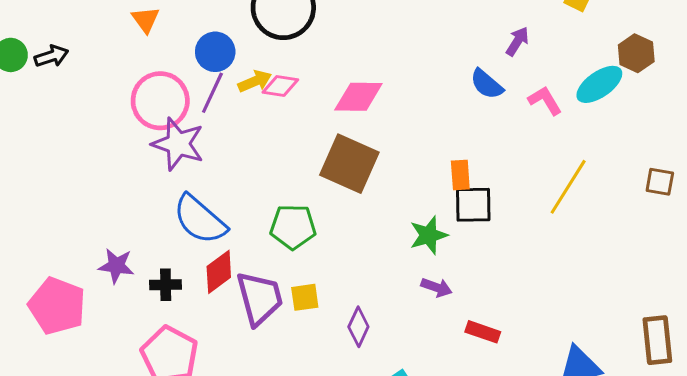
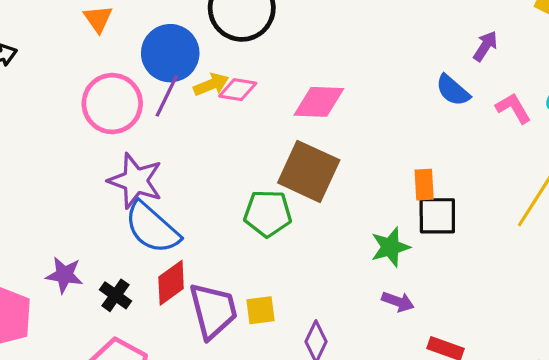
blue circle: (215, 52) -> (170, 53), size x1.4
purple star: (178, 144) -> (135, 181), moved
green pentagon: (293, 227) -> (268, 213), moved
black cross: (166, 285) -> (116, 295), turned 36

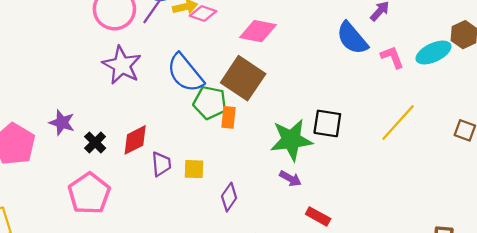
blue semicircle: (453, 90) -> (352, 38), size x1.4
orange rectangle: (424, 185) -> (229, 117), moved
blue semicircle: (152, 228) -> (185, 73), moved
green star: (390, 247) -> (291, 140), size x1.5
purple trapezoid: (213, 311) -> (161, 164), size x0.6

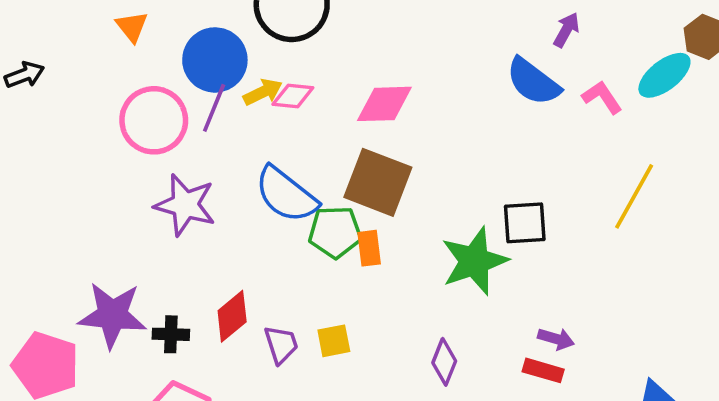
purple star: (62, 123) -> (112, 315), size x1.6
black cross: (95, 142) -> (171, 334), turned -30
purple arrow: (290, 179) -> (556, 339), moved
purple diamond: (229, 197) -> (444, 362), moved

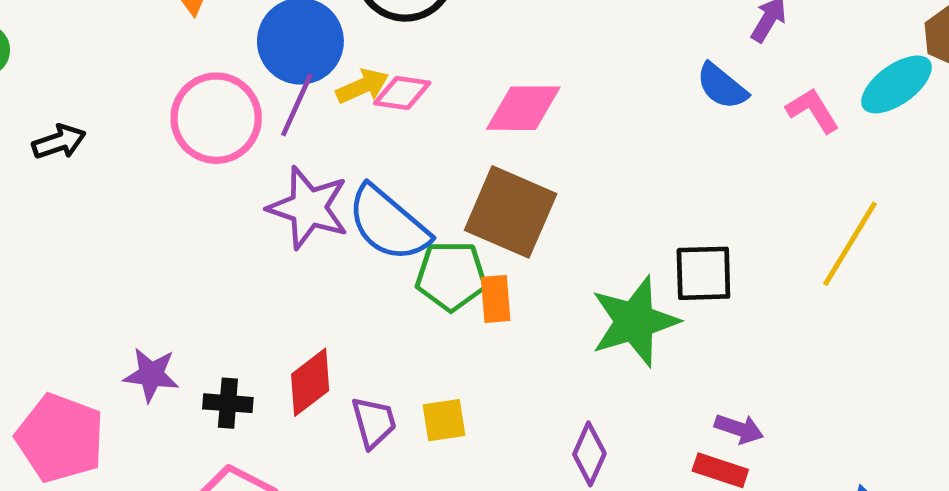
black arrow: (24, 75) -> (59, 142), moved
blue semicircle: (533, 82) -> (722, 86), size x0.7
purple star: (185, 205) -> (308, 208), moved
purple star: (112, 315) -> (151, 375), size x0.6

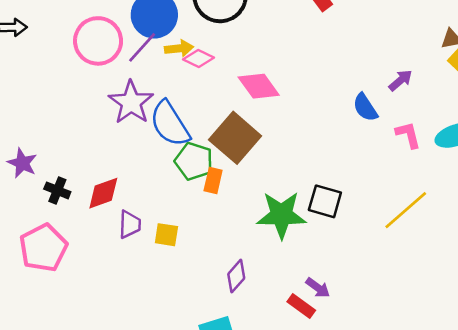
pink diamond: (523, 108) -> (259, 86), turned 36

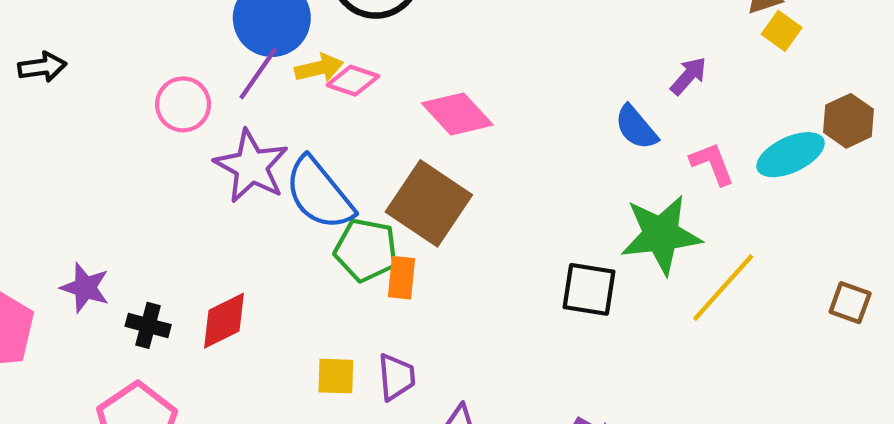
pink circle: (98, 41) -> (183, 104), moved, size x0.7
green star: (281, 215) -> (661, 235), moved
purple trapezoid: (130, 224) -> (396, 377), moved

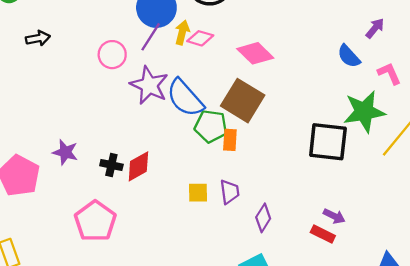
yellow arrow: (319, 68) -> (182, 33), turned -60
black square: (589, 289) -> (328, 142), size x1.4
black cross: (148, 325) -> (111, 165), moved

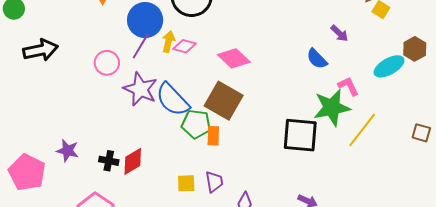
purple arrow: (375, 28) -> (339, 33), turned 96
black arrow: (38, 38) -> (41, 50), size x1.6
pink L-shape: (389, 73) -> (348, 86), moved

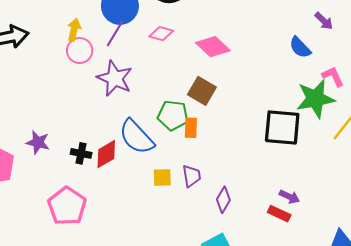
yellow arrow: (168, 42) -> (74, 30), moved
blue semicircle: (173, 100) -> (136, 137), moved
brown square: (224, 101) -> (202, 91), size x0.7

